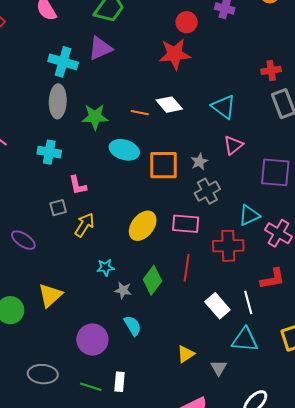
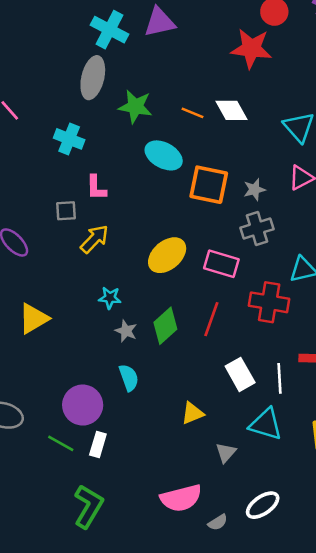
purple circle: (92, 340) -> (83, 405), moved
yellow triangle: (186, 354) -> (192, 413), moved

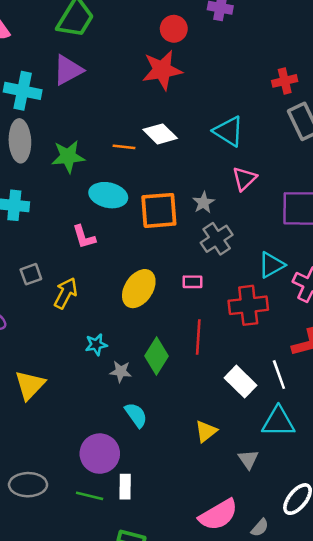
pink L-shape: (96, 188) -> (84, 237), moved
pink rectangle: (221, 264) -> (192, 282), size x0.6

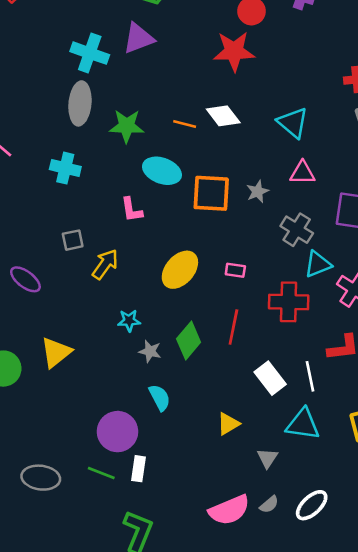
pink triangle: (245, 179) -> (302, 173), turned 36
gray cross: (217, 239) -> (297, 230), moved, turned -32
gray ellipse: (28, 485) -> (41, 478), moved
gray semicircle: (260, 528) -> (269, 504), moved

